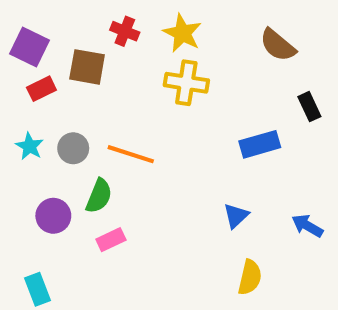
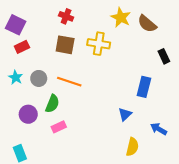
yellow star: (182, 33) -> (121, 17), moved
brown square: (87, 67) -> (65, 45), moved
blue rectangle: (260, 144) -> (144, 87), moved, turned -60
blue arrow: (307, 226) -> (159, 129), moved

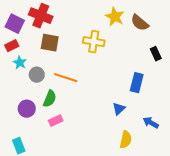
red cross: (66, 16) -> (41, 16), moved, size x1.6
brown square: (65, 45) -> (50, 43), moved
red rectangle: (22, 47) -> (12, 46), moved
cyan star: (16, 77) -> (20, 63), moved

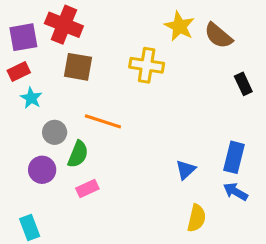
purple square: (15, 24) -> (23, 37), turned -36
gray circle: (37, 75) -> (55, 132), moved
blue rectangle: (137, 83) -> (234, 157), moved

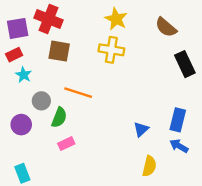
yellow star: (179, 26) -> (116, 19), moved
black rectangle: (243, 84) -> (185, 64), size x1.5
purple circle: (42, 170) -> (21, 125), moved

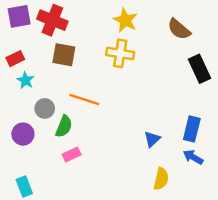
purple square: (18, 28) -> (19, 16), moved

